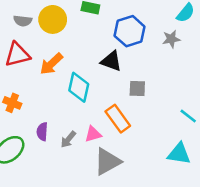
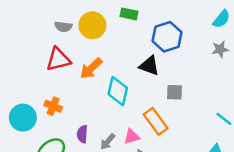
gray star: (171, 39) -> (220, 49), moved

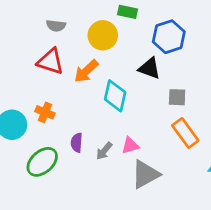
yellow circle: (92, 25) -> (103, 35), moved
red triangle: (58, 59) -> (50, 61), turned 32
orange rectangle: (156, 121) -> (185, 133), moved

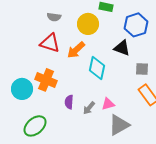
orange cross: (45, 112) -> (46, 80), size x1.5
green ellipse: (42, 162) -> (35, 126), moved

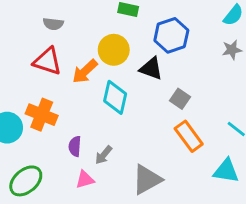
yellow circle: (88, 24) -> (114, 50), moved
gray square: (142, 69) -> (180, 99), turned 32
pink triangle: (108, 104) -> (85, 179), moved

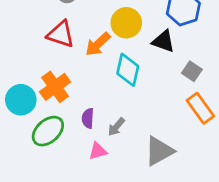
orange cross: (42, 115) -> (55, 87), turned 32
green ellipse: (26, 181) -> (48, 131), moved

